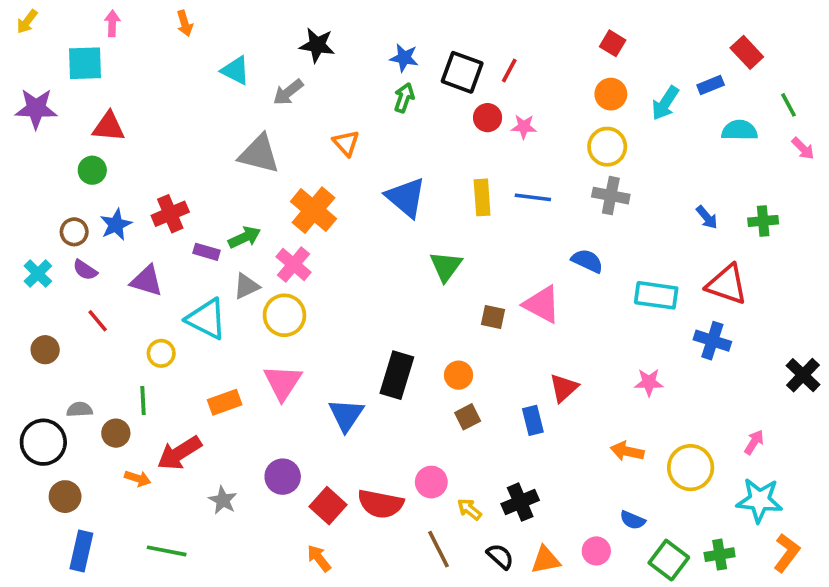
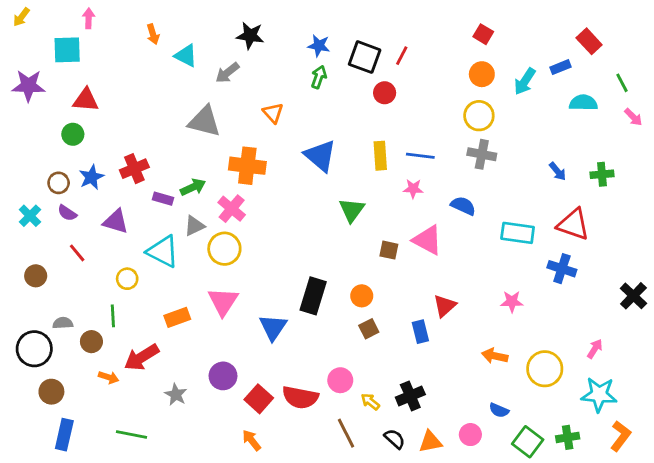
orange arrow: (185, 23) -> (153, 34), moved
pink star: (524, 127) -> (413, 189), moved
orange cross: (313, 210) -> (247, 166), turned -33

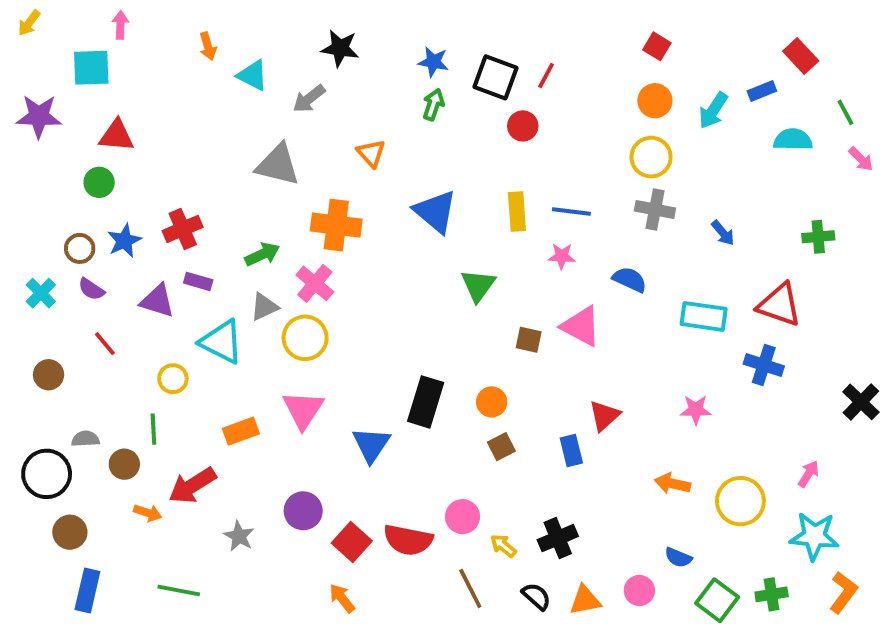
blue arrow: (558, 171) -> (723, 233), moved
purple rectangle: (163, 199) -> (198, 281), moved

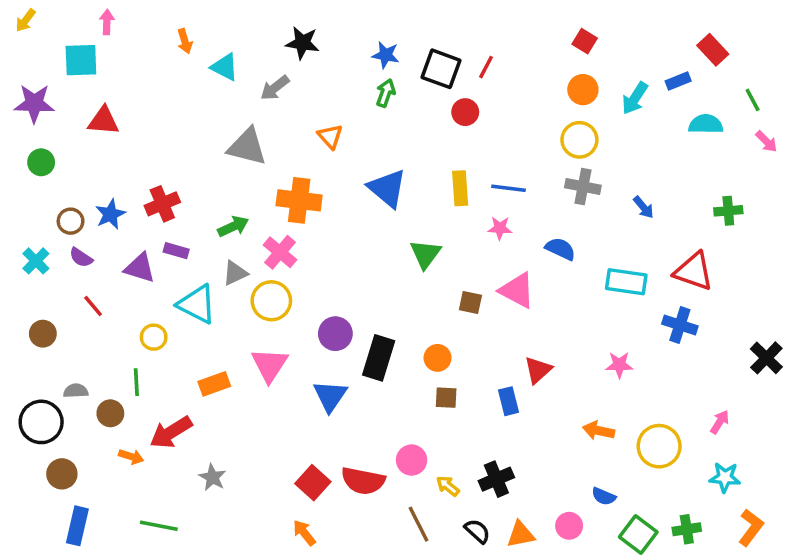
green circle: (99, 182) -> (41, 162), moved
brown square: (501, 447) -> (446, 398), turned 30
purple circle: (303, 511) -> (335, 334), moved
cyan star: (814, 536) -> (725, 477), size x0.7

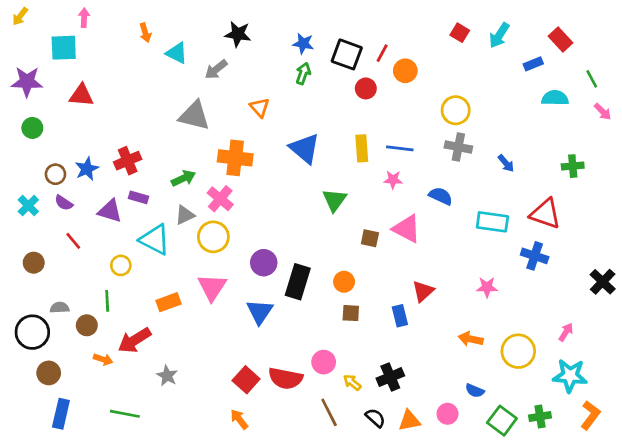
orange circle: (583, 90) -> (405, 71), moved
cyan arrow: (635, 98) -> (499, 35), moved
cyan star: (725, 477) -> (570, 376), size x1.4

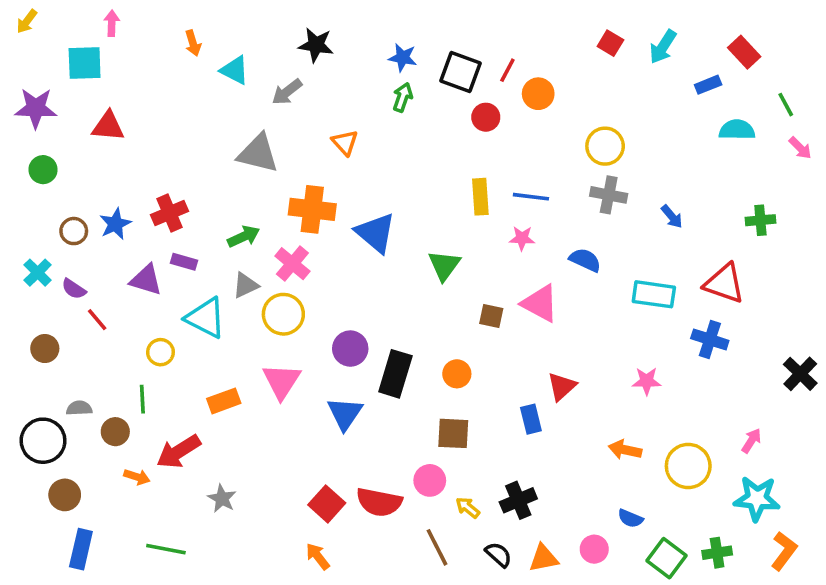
blue triangle: (305, 148) -> (376, 233), moved
purple semicircle: (64, 203) -> (74, 289), moved
brown square: (351, 313) -> (453, 433), moved, size x1.4

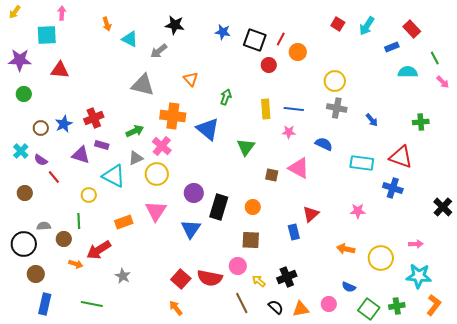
green arrow: (403, 97) -> (226, 97), moved
pink arrow: (751, 441) -> (416, 244), turned 56

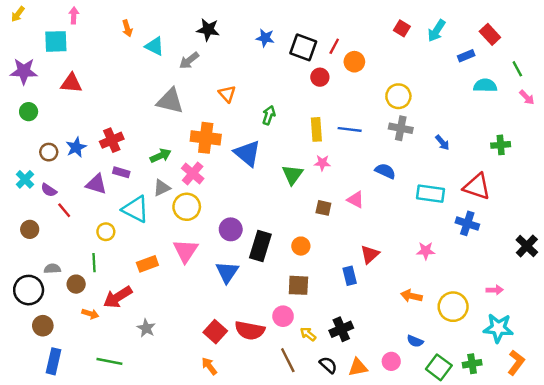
pink star: (289, 132) -> (322, 163), moved
pink triangle: (299, 168) -> (356, 200), size x0.7

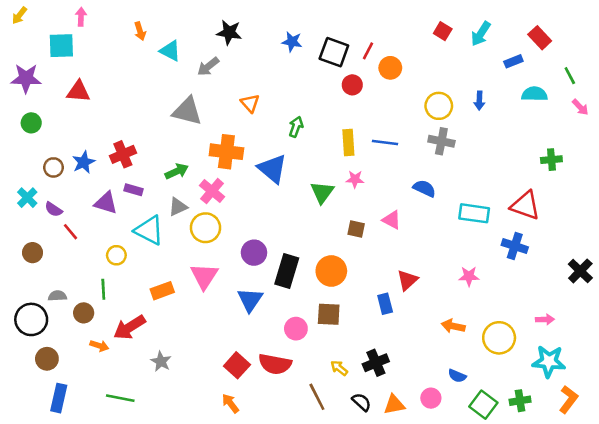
blue arrow: (442, 143) -> (479, 101), moved, turned 42
orange circle: (301, 246) -> (331, 271), size x1.5
pink circle: (283, 316) -> (296, 329), moved

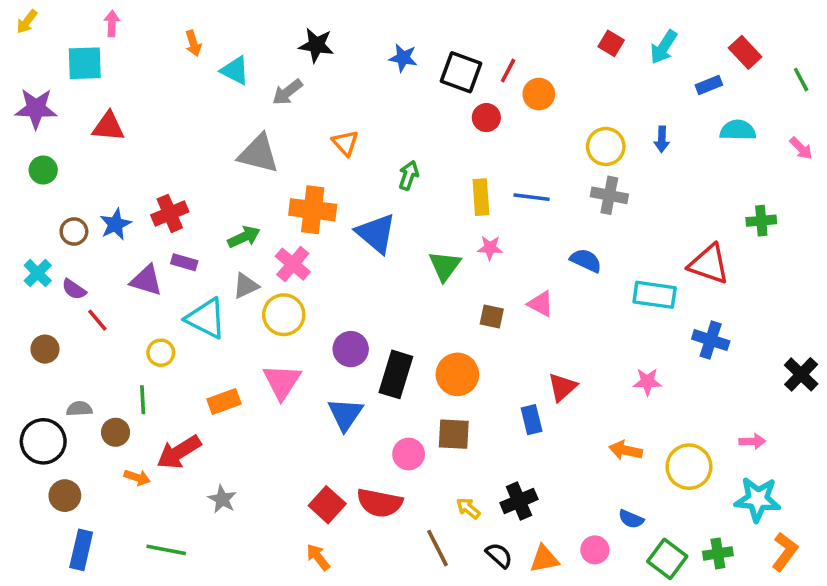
green line: (570, 76) -> (801, 80), moved
red triangle: (525, 205) -> (709, 264), moved

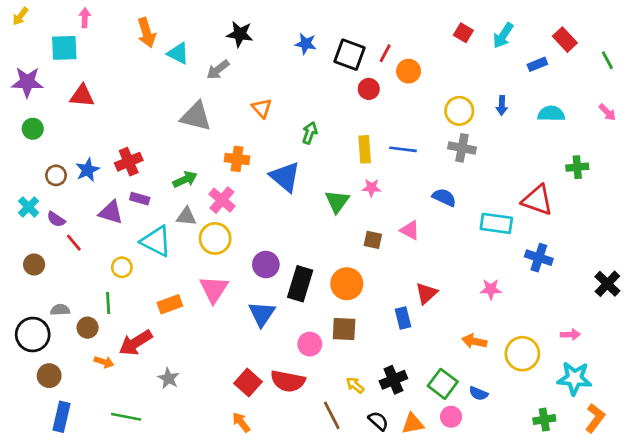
orange arrow: (193, 43) -> (147, 33), size x1.5
cyan semicircle: (738, 130) -> (551, 114), moved
orange cross: (313, 210) -> (237, 159), size x0.7
gray triangle: (246, 286) -> (186, 217), turned 30
green square: (667, 559) -> (443, 384), moved

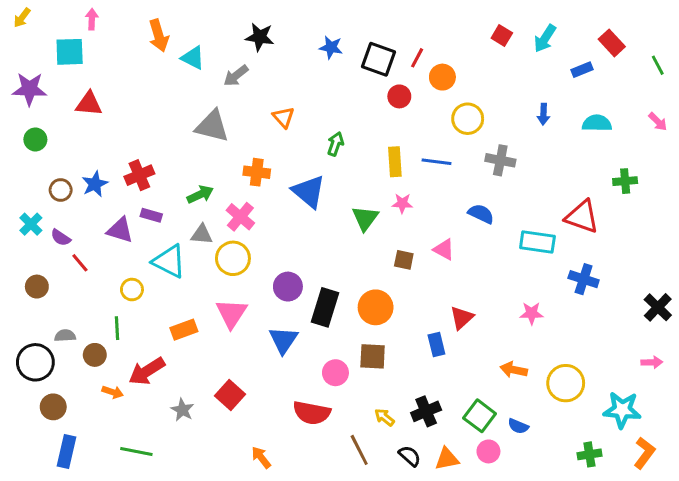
yellow circle: (459, 111) -> (468, 119), moved
pink arrow: (570, 334) -> (652, 362), moved
red square: (248, 382) -> (230, 395), moved

